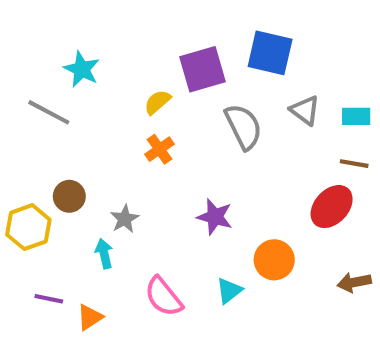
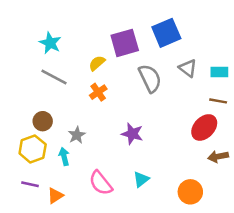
blue square: (270, 53) -> (166, 33), turned -36
gray line: (49, 112) -> (54, 77), moved
yellow hexagon: (28, 227) -> (33, 149), moved
orange circle: (274, 260) -> (190, 192), moved
brown arrow: (354, 282) -> (218, 157), moved

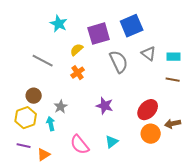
cyan star: (50, 43) -> (59, 24), moved
red ellipse: (204, 127) -> (148, 110), moved
orange circle: (190, 192) -> (151, 134), moved

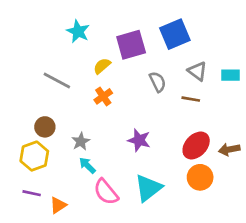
gray semicircle: (119, 62) -> (158, 82), size x0.7
brown line: (173, 80) -> (191, 99), moved
cyan arrow: (51, 124) -> (87, 165), moved, turned -32
brown arrow: (173, 124) -> (229, 149), moved
cyan triangle: (112, 142) -> (148, 188), size x1.6

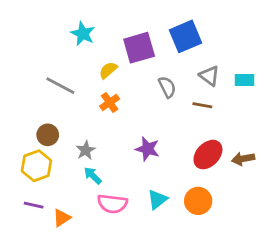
orange circle: (200, 177) -> (198, 201), moved
cyan triangle: (148, 188) -> (157, 199), size x0.7
pink semicircle: (106, 192) -> (112, 204), turned -44

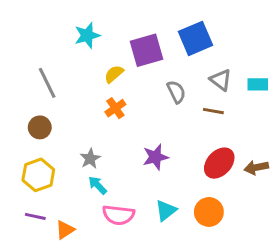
cyan star: (83, 34) -> (87, 35), turned 30
gray line: (60, 86) -> (47, 83), moved, turned 36
brown circle: (48, 135) -> (40, 127), moved
purple star: (148, 149) -> (155, 157), turned -30

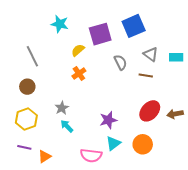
cyan star: (87, 35) -> (60, 24), turned 30
purple star: (155, 157) -> (108, 120), moved
pink semicircle: (118, 215) -> (91, 155), moved

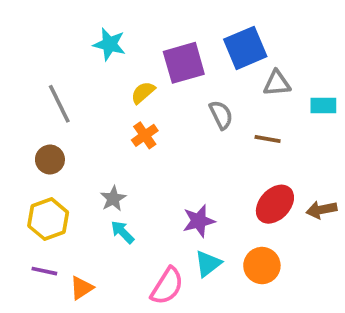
gray triangle: (151, 54) -> (277, 83), moved, turned -42
pink semicircle: (91, 155) -> (167, 286), turned -65

